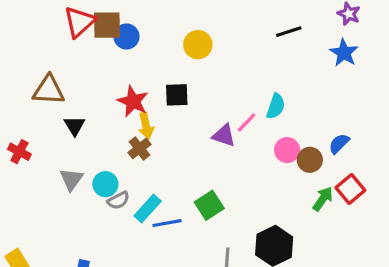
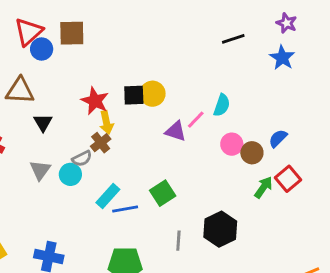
red triangle: (79, 22) -> (29, 32), moved
blue circle: (126, 36) -> (42, 49), moved
yellow circle: (198, 45) -> (153, 94), moved
gray semicircle: (118, 200) -> (82, 159), moved

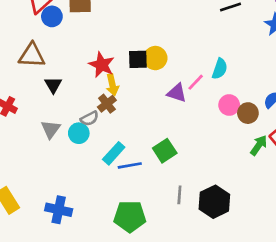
black hexagon: (220, 229) -> (214, 202), moved

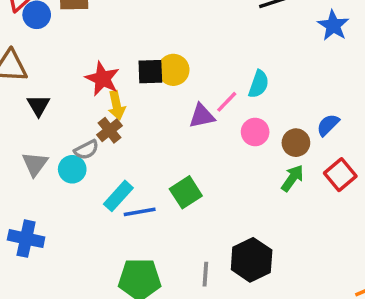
purple triangle: (177, 93) -> (202, 116), turned -30
pink circle: (229, 105) -> (255, 132), moved
green arrow: (259, 145) -> (292, 178), moved
gray line: (179, 195) -> (205, 274), moved
blue cross: (59, 210) -> (26, 239), moved

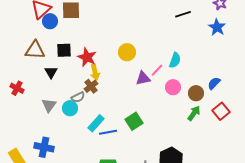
black square: (150, 72) -> (64, 50), moved

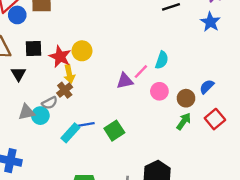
yellow circle: (127, 52) -> (82, 51), moved
gray triangle: (49, 105) -> (26, 112), moved, turned 42
blue line: (108, 132) -> (84, 125), moved

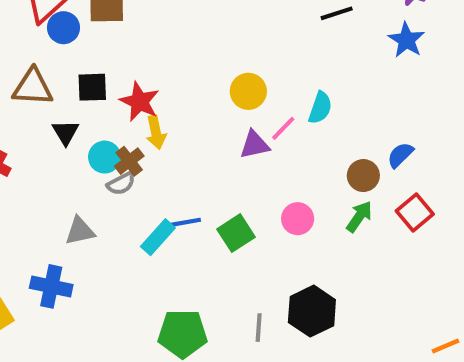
yellow circle: (82, 51) -> (248, 91), moved
brown cross: (65, 90) -> (129, 161), moved
pink circle: (159, 91) -> (298, 219), moved
gray triangle: (26, 112) -> (80, 231), moved
cyan circle: (40, 116) -> (105, 157), moved

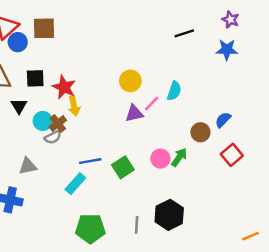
blue star: (406, 40) -> (227, 50), turned -30
green arrow: (359, 217) -> (179, 157), moved
cyan rectangle: (158, 237) -> (75, 184), moved

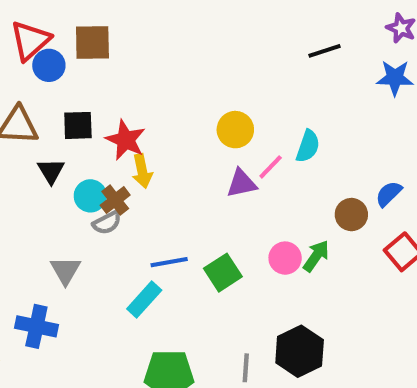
gray triangle: (28, 166) -> (65, 270), turned -48

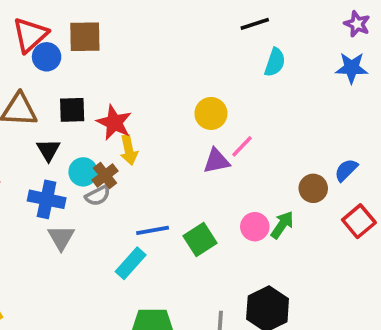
black line: (324, 51) -> (255, 24), moved
cyan semicircle: (308, 146) -> (275, 62), moved
blue cross: (36, 326) -> (47, 199), moved

